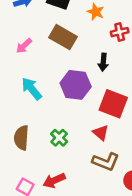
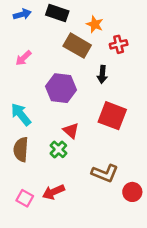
brown rectangle: (63, 37) -> (77, 46), moved
purple hexagon: (76, 85) -> (61, 88), moved
cyan arrow: (32, 89) -> (21, 114), moved
red triangle: (101, 133) -> (71, 131), moved

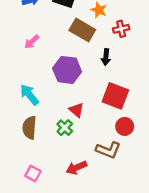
red arrow: (53, 192) -> (76, 168), moved
red circle: (132, 192) -> (125, 126), moved

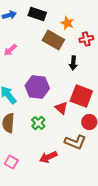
purple hexagon: (67, 70) -> (37, 87), moved
red triangle: (76, 110) -> (61, 108), moved

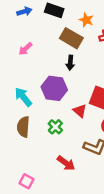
black arrow: (73, 63) -> (70, 63), moved
red arrow: (48, 157) -> (66, 163), turned -120
pink square: (11, 162) -> (26, 181), moved

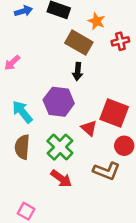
pink arrow: (25, 49) -> (12, 63), moved
green cross: (55, 127) -> (60, 147), size x1.5
red arrow: (66, 163) -> (61, 178), moved

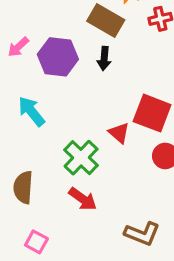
purple hexagon: (59, 102) -> (58, 57), moved
brown semicircle: (22, 147) -> (23, 187), moved
brown L-shape: (107, 171) -> (142, 234), moved

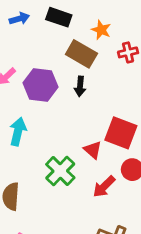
cyan arrow: (31, 111) -> (18, 131), turned 52
red arrow: (83, 199) -> (104, 187), moved, turned 100

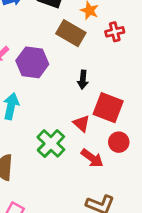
black arrow: (80, 86) -> (83, 80), moved
red arrow: (104, 187) -> (92, 158), turned -100

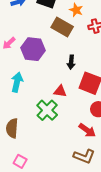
red triangle: (82, 124) -> (60, 91), moved, turned -32
red arrow: (92, 158) -> (87, 130), moved

